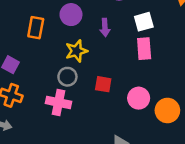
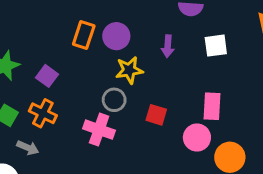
purple circle: (71, 15) -> (116, 36), moved
pink rectangle: (144, 49) -> (212, 106), moved

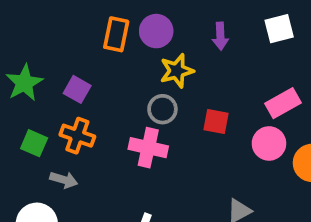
pink rectangle: (212, 106) -> (283, 103), turned 64

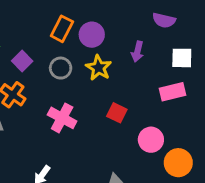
yellow star: (177, 71) -> (99, 68), turned 30
pink rectangle: (283, 103) -> (173, 92), moved
gray circle: (162, 109) -> (61, 68), moved

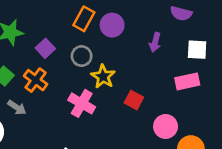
yellow star: (99, 68) -> (103, 77), moved

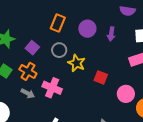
purple circle: (112, 25) -> (87, 29), moved
pink cross: (82, 103) -> (52, 88), moved
gray arrow: (17, 107) -> (28, 93), moved

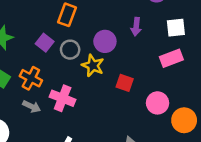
purple circle: (87, 29) -> (105, 41), moved
purple square: (32, 48) -> (45, 43), moved

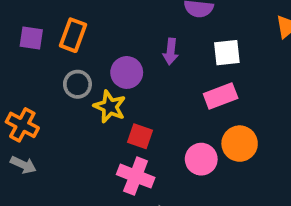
purple square: (45, 43) -> (31, 38), moved, turned -30
red square: (125, 83) -> (140, 136), moved
pink cross: (63, 98) -> (136, 176), moved
orange circle: (184, 120) -> (240, 144), moved

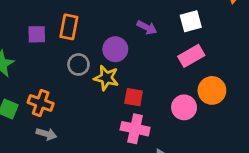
purple arrow: (171, 52) -> (147, 27), turned -60

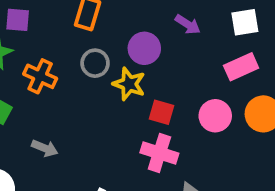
purple square: (37, 34) -> (18, 20), moved
orange cross: (41, 103) -> (40, 76), moved
pink circle: (184, 107) -> (215, 116), moved

